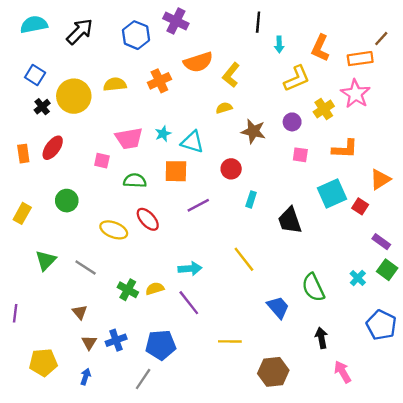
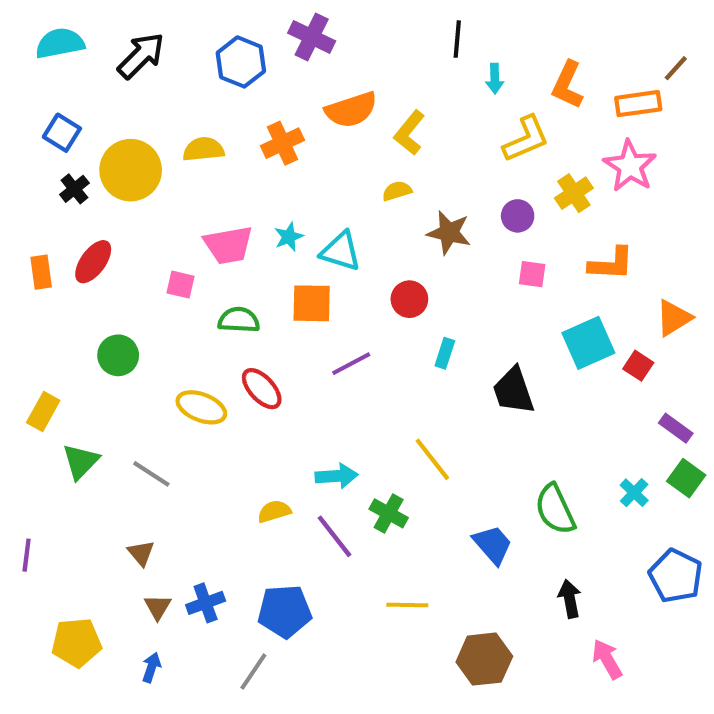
yellow rectangle: (22, 213) -> (43, 411), moved
green cross: (128, 290) -> (389, 513), moved

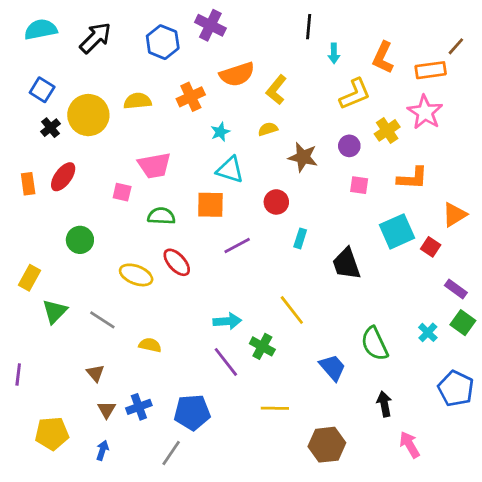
cyan star: (289, 237) -> (220, 132), moved
yellow semicircle: (274, 511) -> (150, 345), moved, turned 30

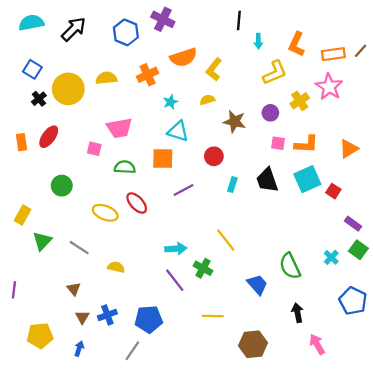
brown line: (456, 46) -> (361, 51), moved
orange L-shape: (412, 178) -> (306, 144), moved
orange triangle: (454, 215) -> (349, 149), moved
black trapezoid: (346, 264) -> (267, 180), moved

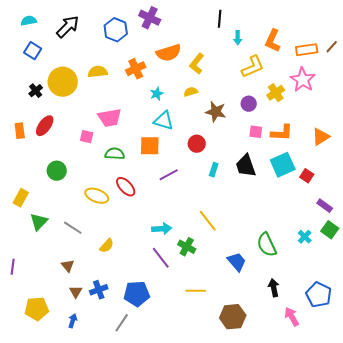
cyan semicircle: (31, 23) -> (29, 21), size x0.7
blue square: (32, 69) -> (33, 51), moved
yellow semicircle: (116, 267) -> (107, 246), turned 119
blue pentagon: (353, 301) -> (319, 295), moved

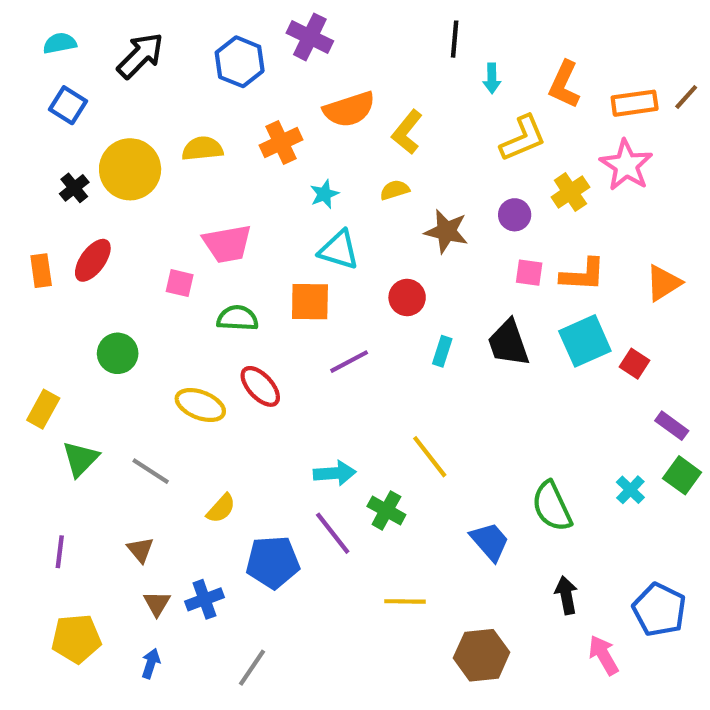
purple line: (13, 267) -> (60, 552), moved
blue pentagon: (137, 294) -> (273, 562), moved

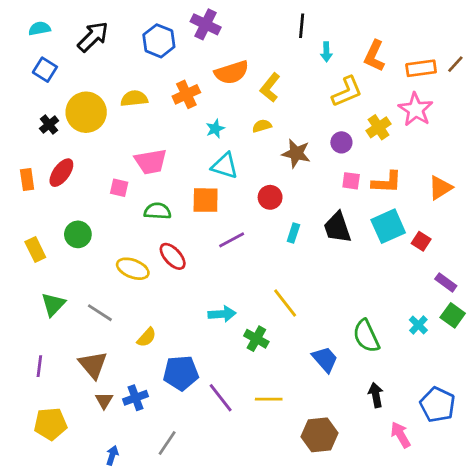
yellow rectangle: (43, 409) -> (35, 249), moved, turned -55
purple line: (333, 533) -> (221, 398), moved
brown triangle: (140, 550) -> (93, 365), size x1.6
blue arrow: (151, 663) -> (112, 455), moved

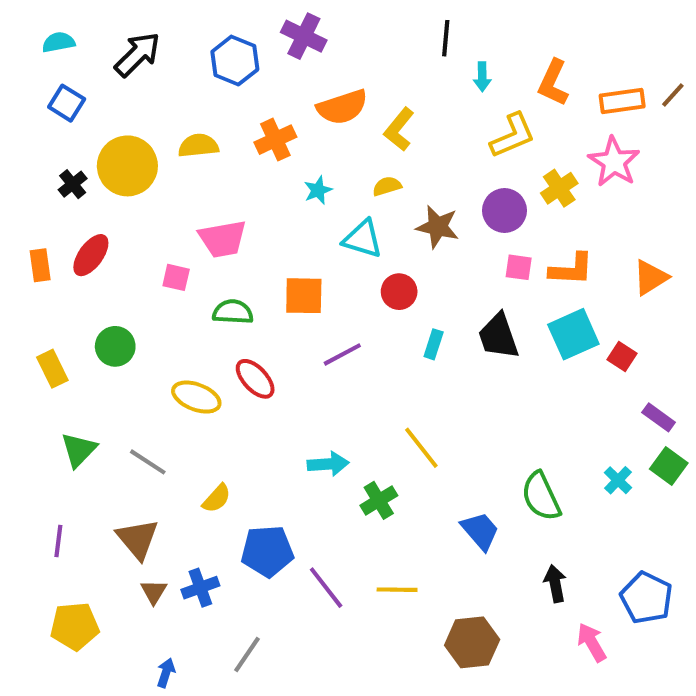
purple circle: (341, 142) -> (505, 211), size x1.4
cyan triangle: (225, 166) -> (363, 239), moved
green cross: (256, 339) -> (379, 500), turned 30

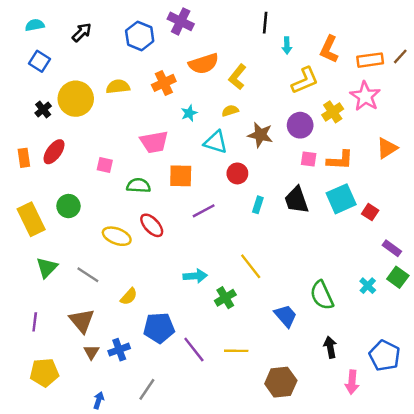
black arrow: (138, 54) -> (82, 32), size x0.7
pink trapezoid: (223, 239) -> (154, 142), moved
orange triangle: (650, 277) -> (387, 148), moved
yellow rectangle: (52, 369) -> (31, 219), size x1.5
pink arrow: (592, 642) -> (352, 382), turned -145

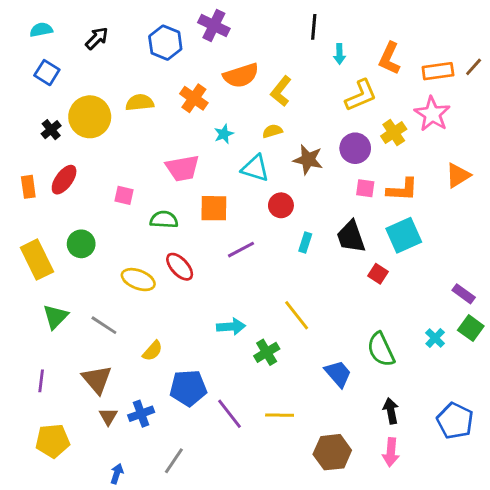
orange cross: (164, 83) -> (194, 98), turned -30
red square: (370, 212) -> (378, 274), moved
pink arrow: (352, 382) -> (391, 452), moved

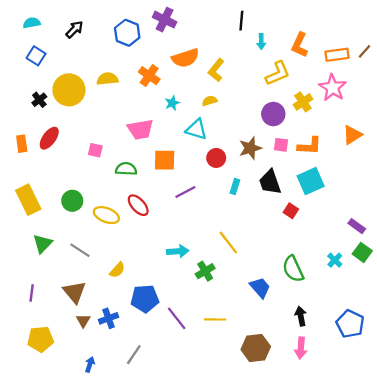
brown star: (308, 160) -> (250, 148), moved, turned -30
green circle: (81, 244) -> (72, 201), moved

